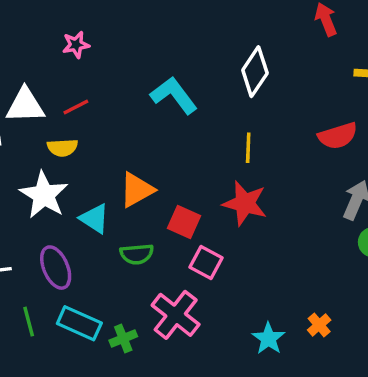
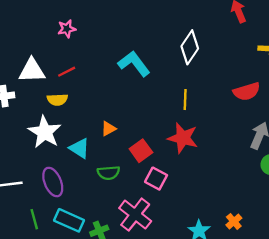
orange triangle: (137, 190) -> (108, 129), size x0.6
red square: (184, 222) -> (141, 151), turned 30

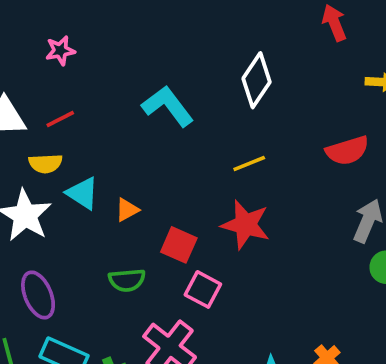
yellow line: (185, 100) -> (249, 164), turned 66
cyan triangle: (79, 148) -> (83, 193), moved
red square: (141, 151) -> (179, 245), turned -30

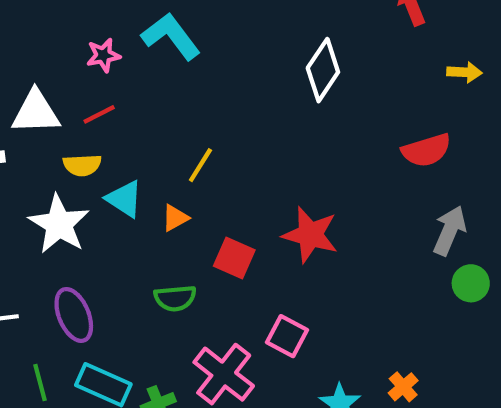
pink star: (60, 51) -> (103, 55), moved
cyan L-shape: (168, 106) -> (171, 36), moved
yellow line: (249, 164) -> (200, 165), moved, turned -36
pink square: (203, 289) -> (287, 336), moved

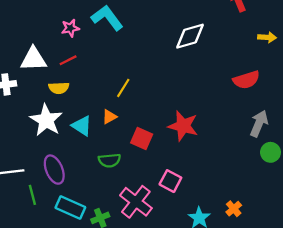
white diamond: (323, 70) -> (190, 36), turned 40
cyan triangle: (124, 199) -> (82, 126), moved
green line: (40, 383) -> (32, 195), moved

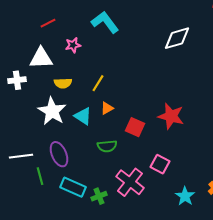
pink star: (70, 28) -> (73, 45), moved
red line: (68, 60) -> (48, 23), moved
yellow line: (123, 88) -> (98, 83), moved

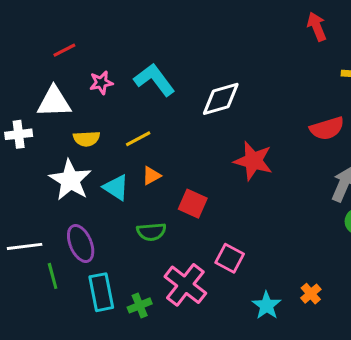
cyan L-shape: (105, 22) -> (154, 80), moved
white diamond: (177, 38) -> (221, 99), moved
yellow line: (98, 83) -> (138, 139), turned 30
red star: (171, 116) -> (253, 161), moved
cyan rectangle: (73, 187) -> (101, 292), turned 55

